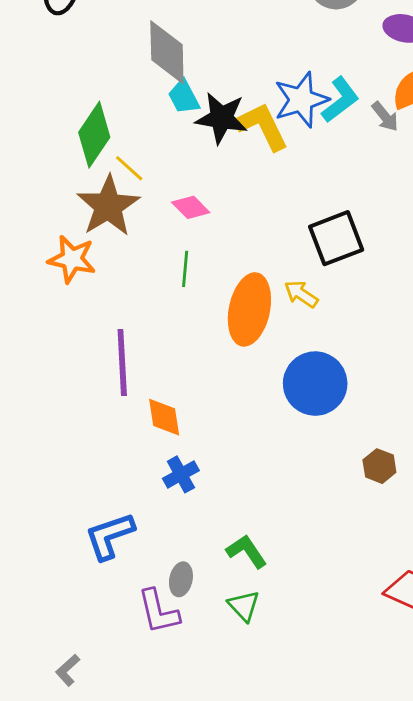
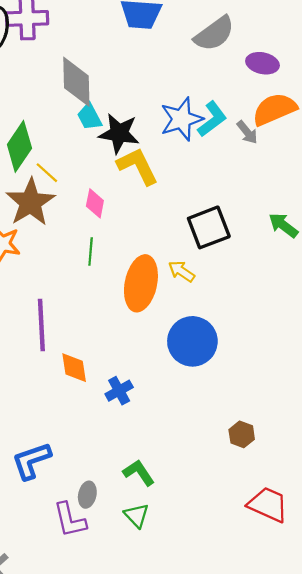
yellow L-shape: (262, 126) -> (138, 166), moved
pink diamond: (191, 207) -> (95, 203), turned 56
brown hexagon: (379, 466) -> (242, 434), moved
blue cross: (181, 474) -> (119, 391), moved

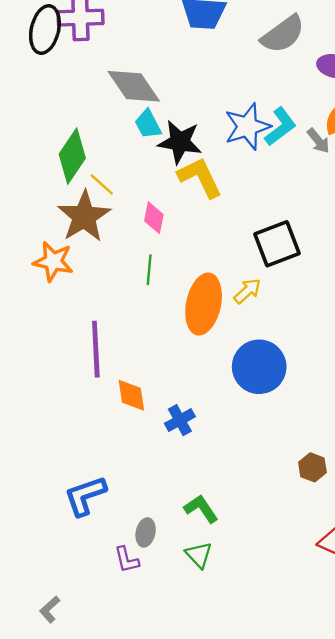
gray diamond: (76, 82) -> (134, 86), turned -33
yellow arrow: (181, 271) -> (247, 291), turned 104
purple L-shape: (70, 520) -> (127, 560), size x0.7

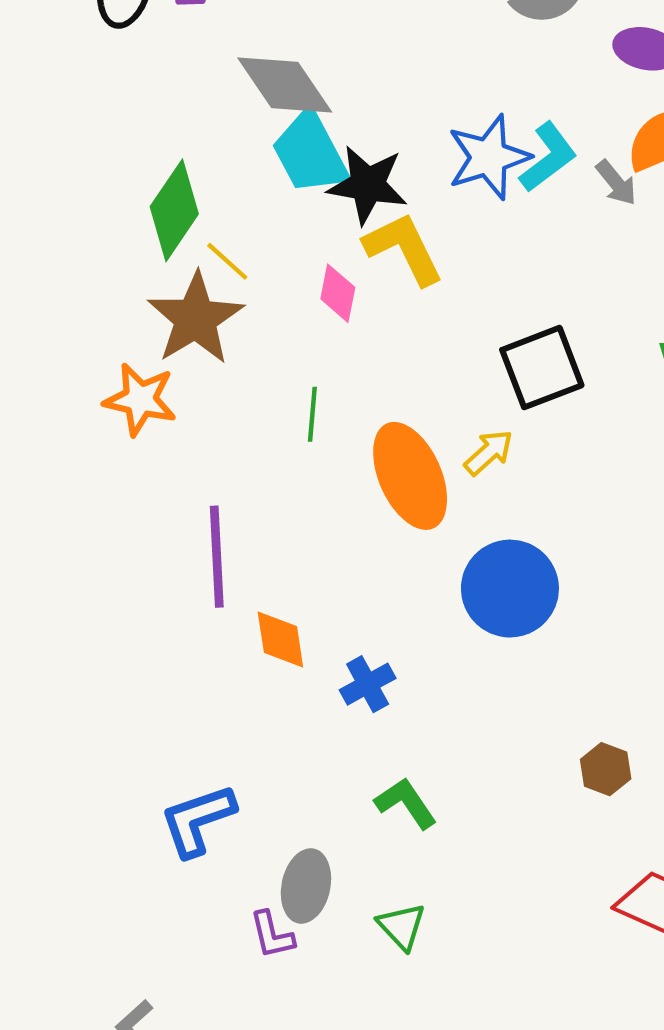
cyan trapezoid: (148, 124) -> (310, 153), size x1.6
pink diamond: (154, 218) -> (338, 293), moved
orange ellipse: (204, 304) -> (410, 476), turned -36
green L-shape: (201, 509) -> (406, 803), moved
gray ellipse: (146, 532) -> (306, 886), size x1.4

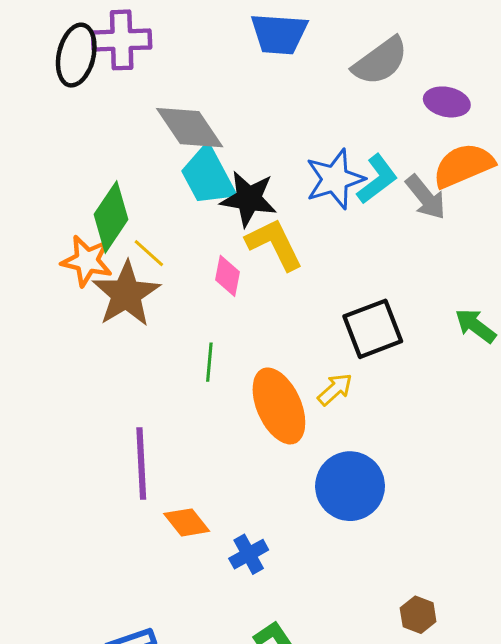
gray arrow: (616, 183) -> (426, 197), size x1.4
orange star: (140, 399) -> (87, 261), moved
orange diamond: (280, 640) -> (187, 522), turned -30

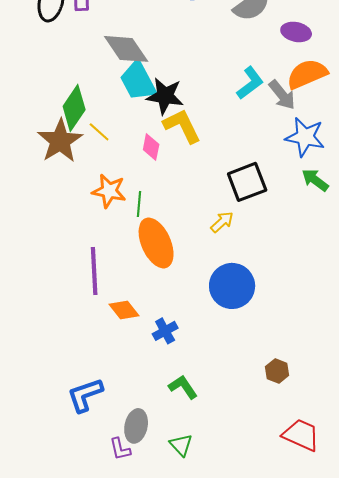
blue star: (335, 179) -> (305, 137), moved, turned 30
orange star: (87, 261) -> (109, 191), moved
brown star: (126, 294) -> (60, 141), moved
orange ellipse: (279, 406) -> (156, 243), moved

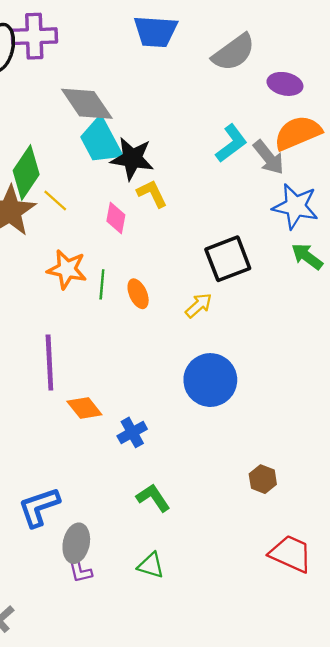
yellow L-shape: (182, 126) -> (152, 194), size x0.7
orange ellipse: (156, 243) -> (138, 294), moved, size x0.5
gray ellipse: (136, 426) -> (76, 543), moved
green triangle: (181, 445) -> (151, 565), turned -30

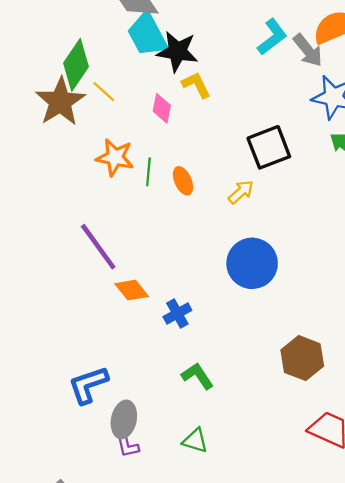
purple line: (49, 363) -> (98, 247), turned -33
brown hexagon: (263, 479) -> (302, 358), size x1.6

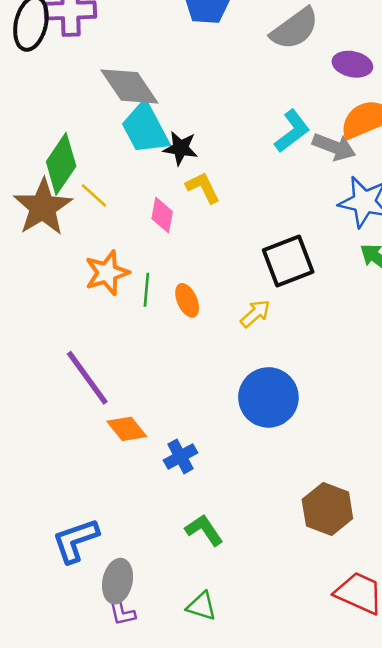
gray arrow: (308, 50) -> (334, 147), turned -30
black star: (177, 51) -> (181, 148), size x0.7
orange star: (115, 157) -> (107, 273), turned -30

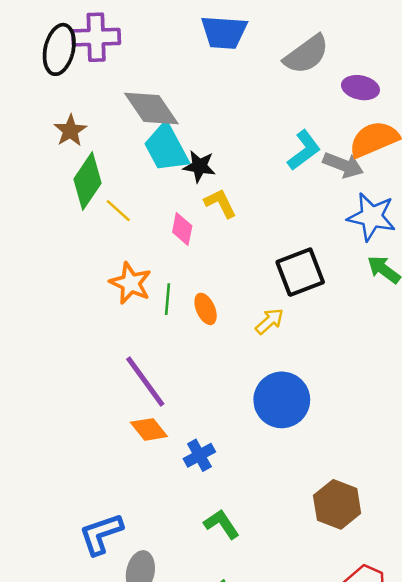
brown star: (43, 207) -> (70, 131), moved, size x0.6
orange star: (107, 273) -> (131, 283), turned -30
purple line: (87, 378) -> (145, 381), moved

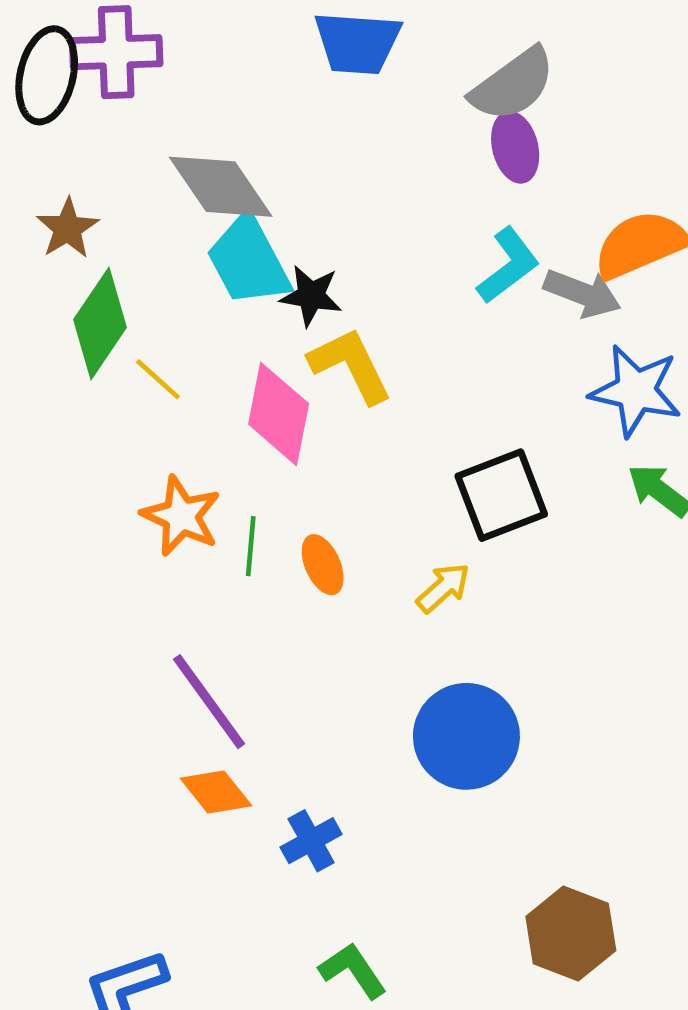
purple ellipse: (360, 88) -> (515, 147), moved, turned 64
yellow L-shape: (220, 203) -> (350, 365), size x1.4
pink diamond: (182, 229) -> (279, 414), size x1.6

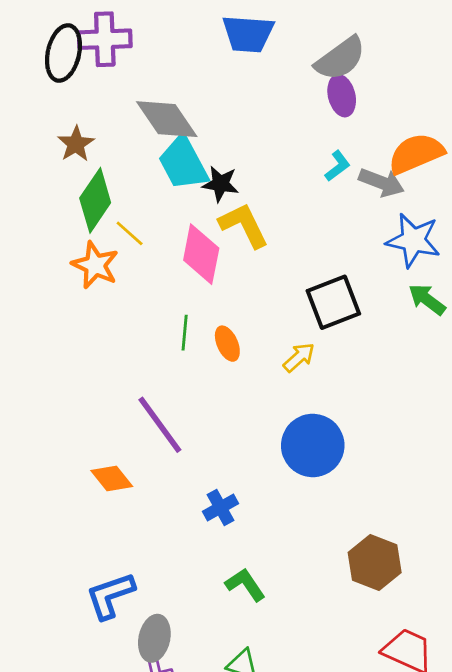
cyan L-shape: (508, 266) -> (338, 166), size x0.7
orange star: (181, 516) -> (95, 265), moved
orange diamond: (216, 792) -> (112, 479), moved

